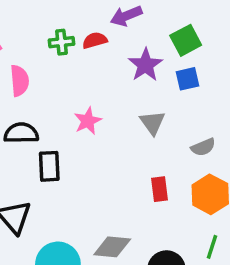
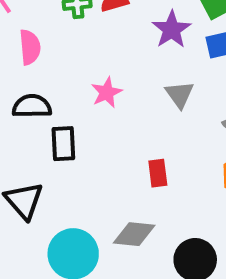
red rectangle: (159, 189) -> (158, 173), moved

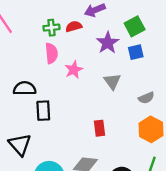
pink semicircle: (30, 47) -> (51, 53), moved
pink star: (107, 92) -> (74, 70), moved

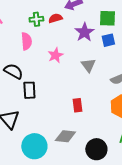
green square: (135, 26) -> (107, 18), turned 30
pink semicircle: (51, 53) -> (26, 41), moved
black semicircle: (25, 88) -> (13, 71), turned 30

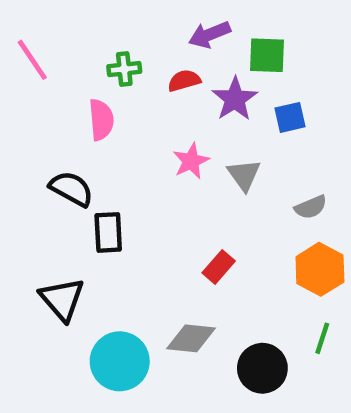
red semicircle: (55, 18) -> (184, 81), moved
green square: (107, 18) -> (267, 55), moved
pink star: (55, 55) -> (191, 161), moved
red rectangle: (77, 105) -> (219, 267), turned 48

